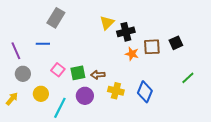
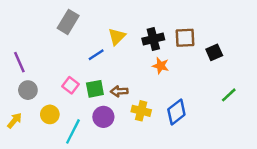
yellow triangle: (107, 23) -> (117, 37), moved
blue line: (43, 44) -> (96, 55), moved, turned -32
brown square: (152, 47) -> (185, 38), moved
blue diamond: (145, 92) -> (176, 112), turned 30

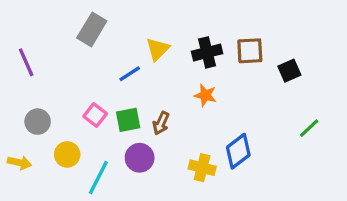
purple line: (19, 62) -> (26, 62), moved
orange star: (161, 66) -> (205, 95), moved
brown arrow: (119, 91) -> (161, 123), turned -63
yellow cross: (141, 111) -> (202, 168), moved
yellow arrow: (15, 121) -> (19, 163), turned 63

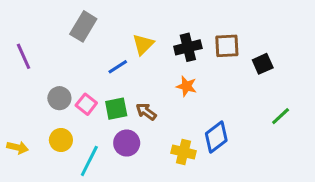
gray circle: (38, 122) -> (59, 98), moved
brown arrow: (161, 123) -> (146, 112), turned 102

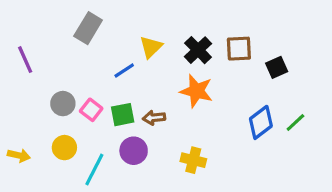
black cross: (188, 47) -> (198, 50), turned -30
orange star: (186, 86) -> (196, 91), size x1.5
brown arrow: (146, 112) -> (154, 118), turned -42
blue diamond: (216, 137) -> (261, 122), moved

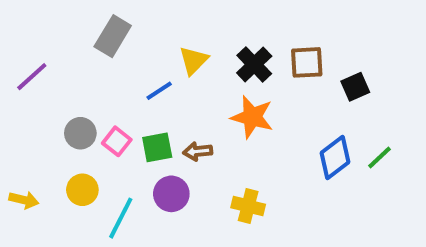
purple line: (25, 60) -> (32, 77), turned 72

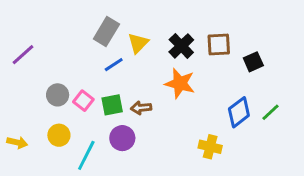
gray rectangle: (113, 36) -> (106, 32), moved
yellow cross: (248, 206) -> (210, 147), moved

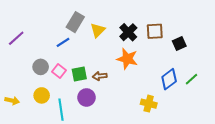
blue line: (114, 65) -> (63, 42), moved
cyan line: (86, 155) -> (61, 110), turned -35

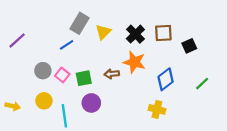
brown arrow: (100, 76) -> (112, 74), moved
blue diamond: (169, 79) -> (166, 79), moved

